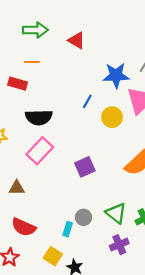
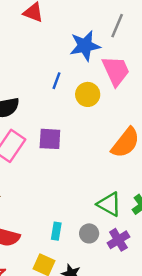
purple square: (85, 167) -> (50, 139), moved, turned 36
gray circle: (84, 217) -> (89, 233), moved

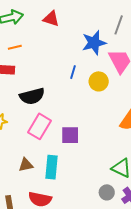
purple square: (50, 139) -> (70, 135), moved
cyan rectangle: (56, 231) -> (51, 167), moved, size x1.6

